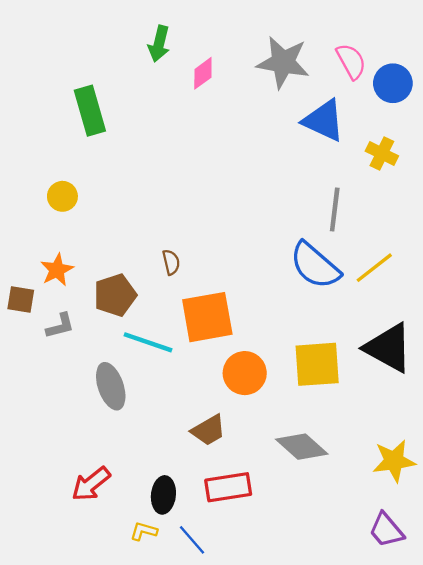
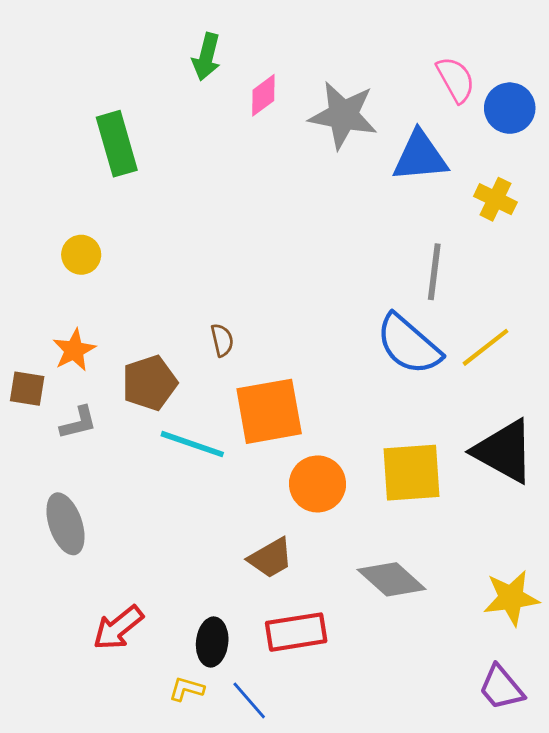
gray star: (283, 62) -> (343, 115), moved
blue triangle: (324, 121) -> (420, 156), turned -30
gray ellipse: (111, 386) -> (66, 524), moved

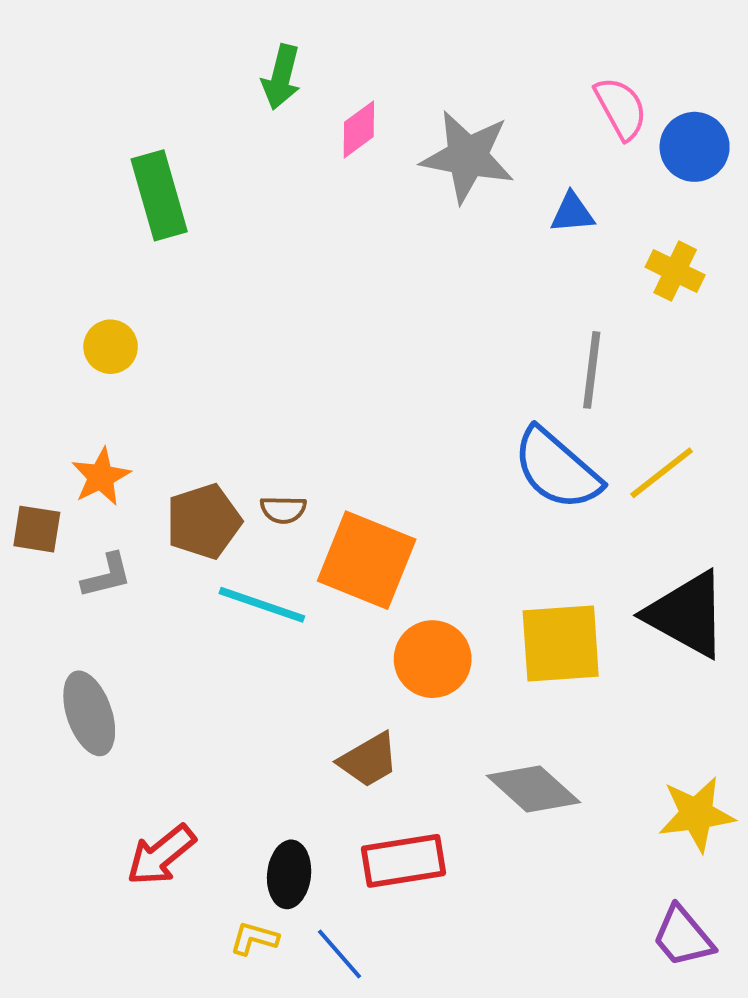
blue triangle: (420, 156) -> (572, 213), size x0.6
brown semicircle: (222, 340) -> (283, 510), moved, turned 104
orange square: (269, 411) -> (367, 560), turned 32

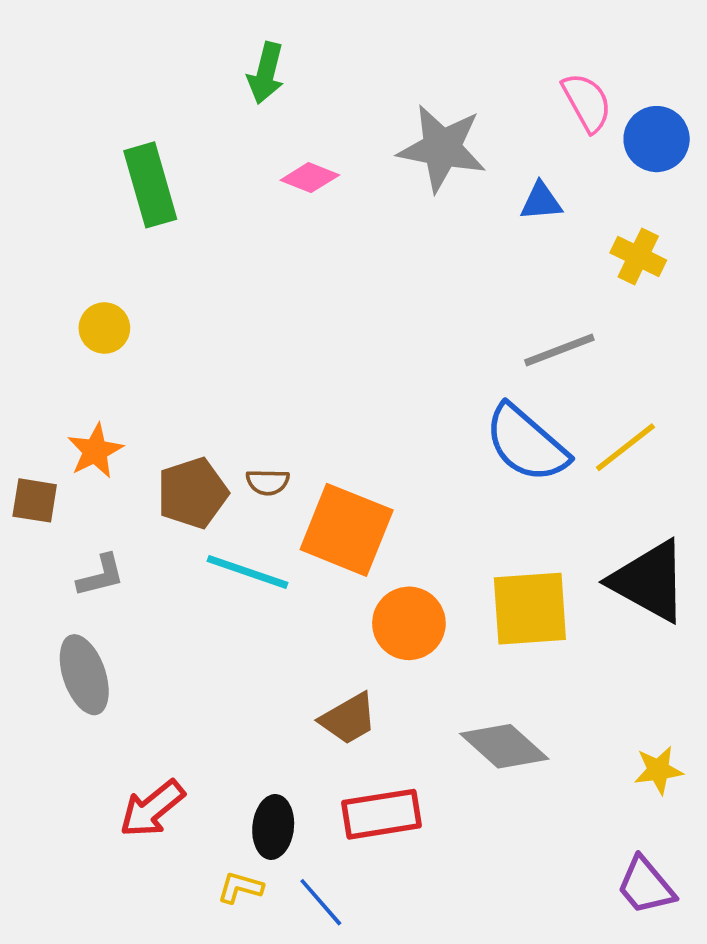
pink diamond: (359, 129) -> (310, 178), moved, turned 58
gray line: (592, 370) -> (559, 350), turned 62
gray L-shape: (107, 576) -> (101, 576), moved
yellow star: (696, 814) -> (658, 770), size x0.7

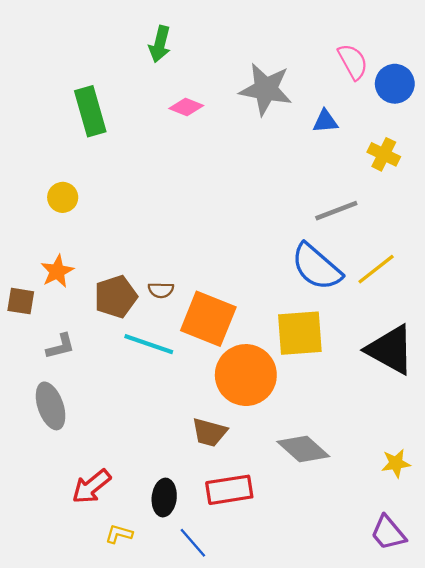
yellow square: (530, 609) -> (300, 333), moved
orange circle: (409, 623) -> (246, 375), size x1.4
brown trapezoid: (348, 719) -> (209, 432), turned 45
yellow L-shape: (240, 888) -> (119, 534), moved

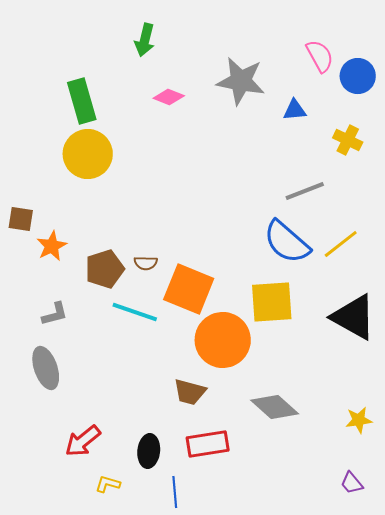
yellow circle: (63, 197) -> (88, 154), moved, size x1.8
brown square: (21, 301) -> (21, 219), moved
purple trapezoid: (388, 533) -> (352, 483), size x0.7
blue line: (193, 543) -> (175, 492), turned 36

